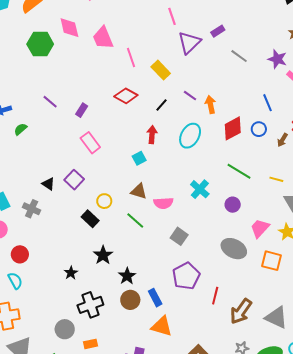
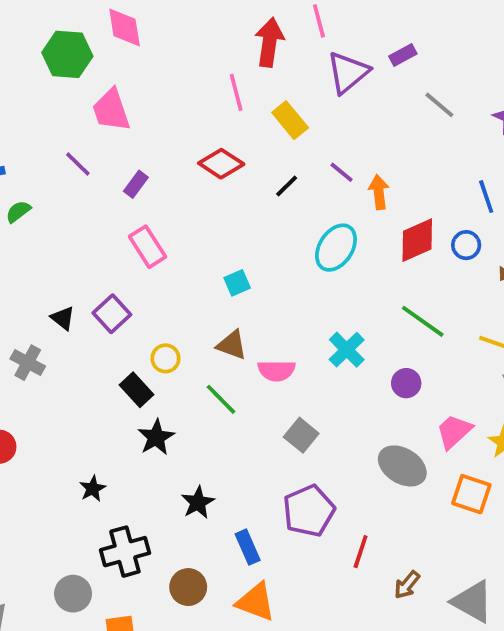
pink trapezoid: (103, 38) -> (111, 110), moved
red arrow: (152, 135) -> (269, 42), moved, size x1.4
black star: (103, 255) -> (156, 437), moved
brown circle: (130, 300) -> (188, 587), moved
brown arrow: (241, 311) -> (407, 585), size x0.6

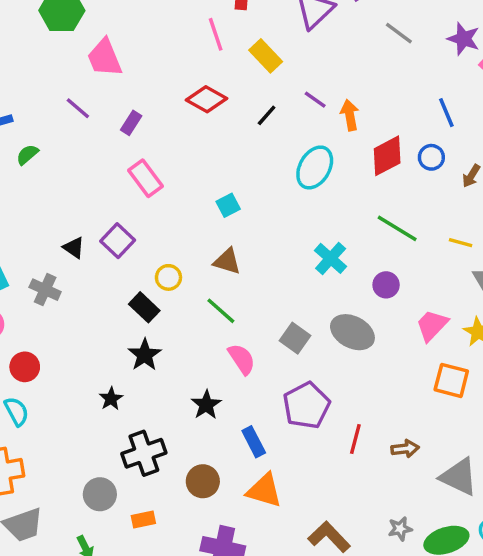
pink semicircle: (276, 371) -> (242, 359), moved, turned -120
black star: (156, 437) -> (145, 355), moved
gray ellipse: (402, 466) -> (352, 332), moved
brown arrow: (407, 585) -> (405, 449), moved, turned -132

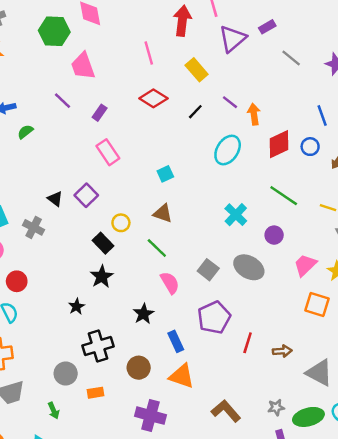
pink line: (216, 34) -> (149, 53), moved

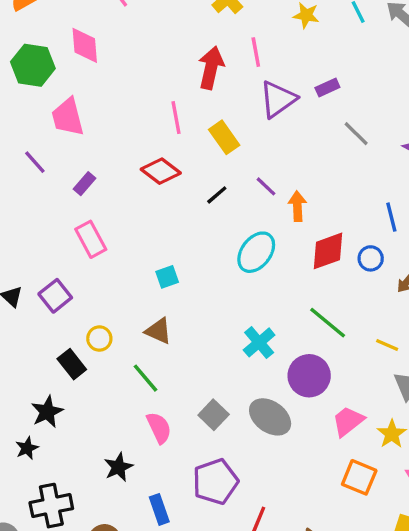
pink line: (149, 53) -> (176, 118), moved
purple circle: (274, 235) -> (309, 376), size x1.6
black star: (102, 277) -> (47, 412), moved

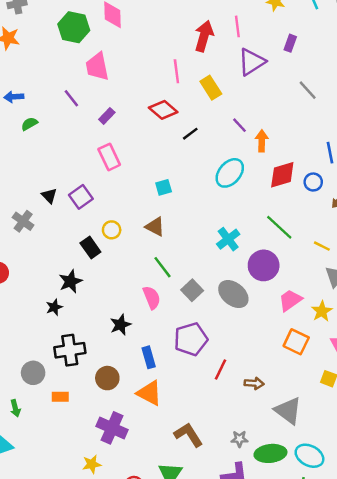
purple rectangle: (327, 87) -> (290, 43), moved, turned -49
black line: (217, 195) -> (190, 134), moved
green line: (145, 378) -> (162, 267), moved

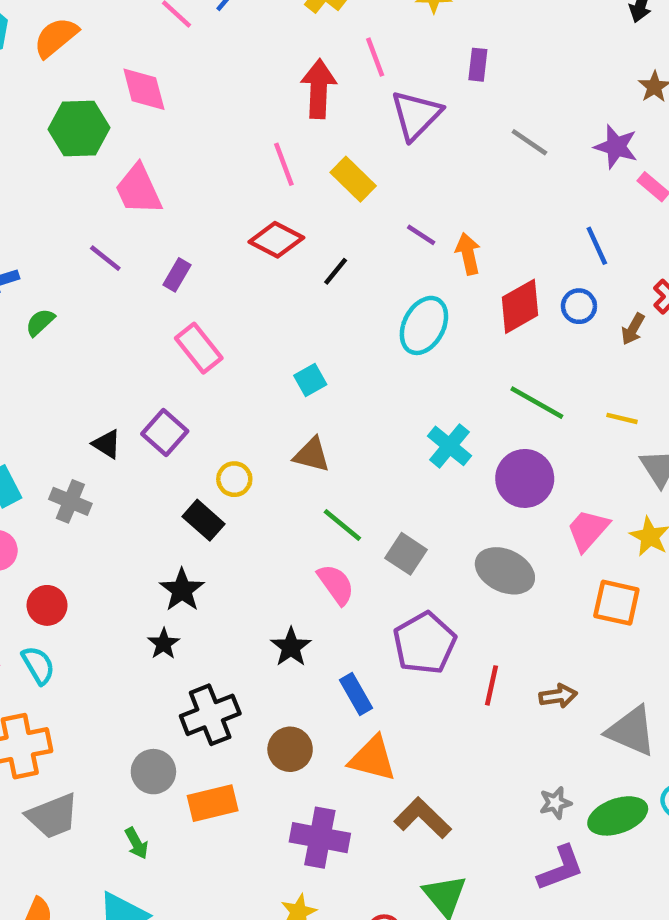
gray ellipse: (233, 294) -> (505, 571), moved
orange rectangle: (60, 397) -> (213, 803), size x1.5
brown L-shape: (188, 435) -> (423, 818), moved

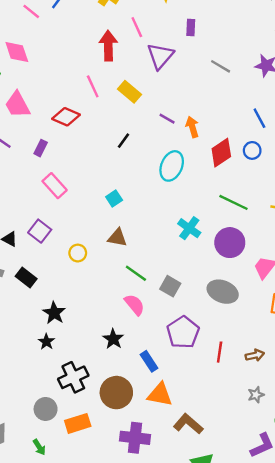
red diamond: (276, 240) -> (66, 117), moved
black rectangle: (204, 520) -> (26, 277), moved
brown circle: (290, 749) -> (116, 393), size x1.4
gray star: (555, 803) -> (256, 395), moved

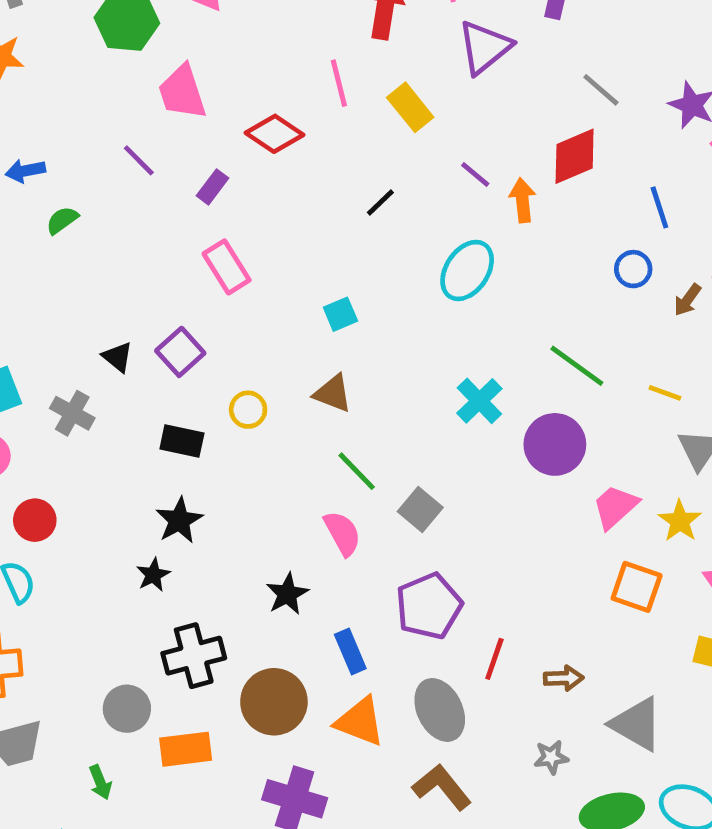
red diamond: (221, 153) -> (575, 156), moved
black rectangle: (26, 277) -> (182, 441), moved, turned -36
gray ellipse: (223, 292) -> (440, 710), moved, turned 32
brown L-shape: (188, 424) -> (442, 787), moved

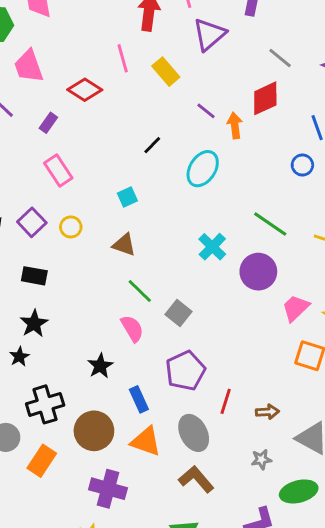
black line: (380, 202) -> (152, 145), moved
yellow circle: (248, 410) -> (71, 227), moved
orange rectangle: (186, 749) -> (42, 461), turned -48

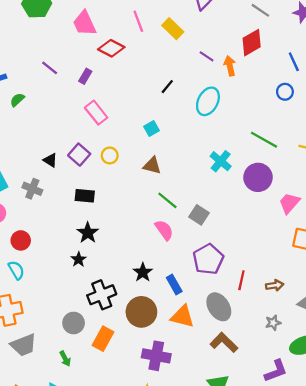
pink trapezoid: (29, 66) -> (84, 23), moved
black star: (100, 366) -> (143, 272), moved

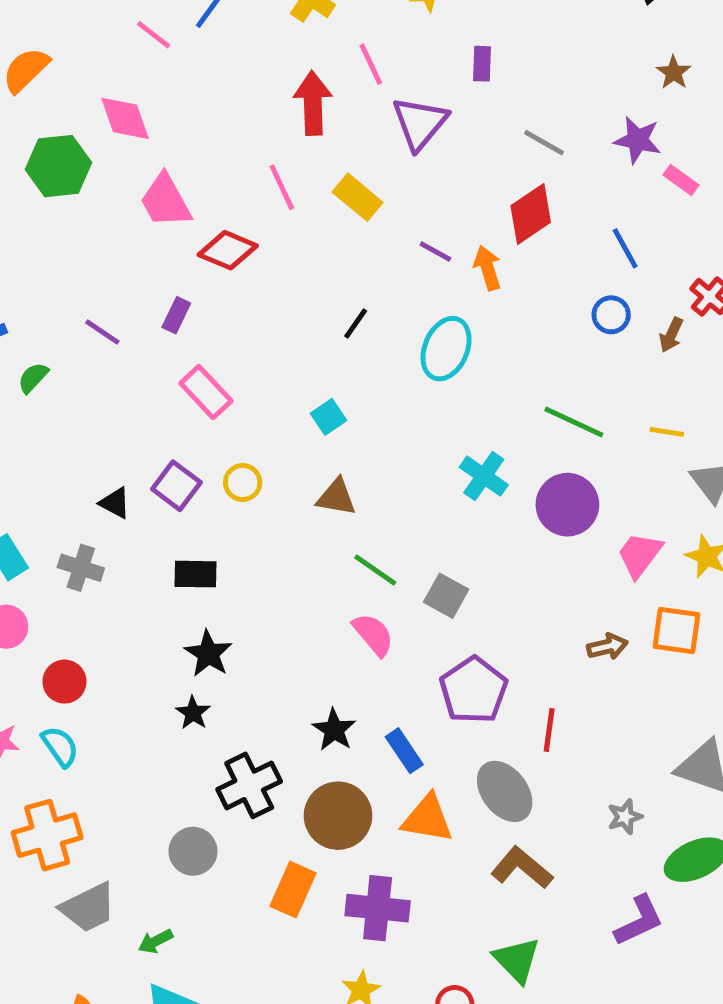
purple line: (50, 68) -> (102, 332), moved
brown arrow: (275, 285) -> (607, 646), moved
orange rectangle: (103, 339) -> (293, 890), moved
green arrow: (65, 359) -> (156, 941), moved, turned 96

